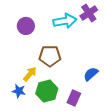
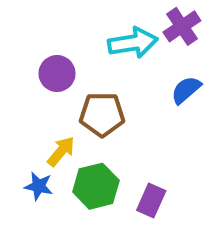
purple circle: (26, 26) -> (57, 73), moved
blue semicircle: (91, 74) -> (186, 90), moved

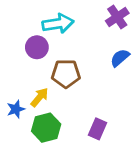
cyan arrow: (133, 43) -> (58, 24), moved
blue star: (39, 186) -> (16, 109), moved, turned -30
green hexagon: (96, 186) -> (46, 128), moved

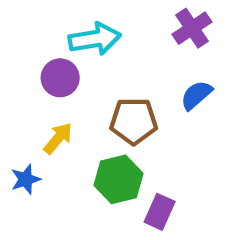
brown pentagon: (66, 74) -> (134, 121), moved
yellow arrow: (40, 97) -> (58, 138), moved
green hexagon: (46, 128) -> (118, 179), moved

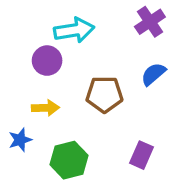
yellow arrow: (58, 138) -> (45, 108), turned 48
green hexagon: (118, 179) -> (69, 160), moved
purple rectangle: (160, 212) -> (142, 155), moved

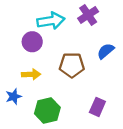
purple cross: (150, 22) -> (88, 15), moved

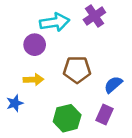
blue semicircle: (106, 51) -> (113, 85), moved
green hexagon: (47, 110) -> (67, 118), moved

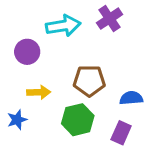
purple circle: (35, 45) -> (27, 52), moved
blue semicircle: (113, 85) -> (131, 98), turned 36
green hexagon: (67, 118) -> (78, 120), moved

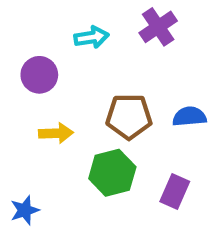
cyan arrow: (63, 26) -> (91, 37), size x0.7
blue semicircle: (131, 98) -> (189, 116), moved
blue star: (17, 120) -> (25, 210), moved

